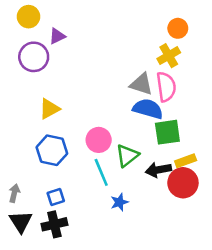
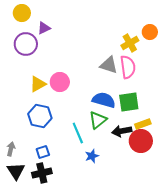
orange circle: (178, 28) -> (150, 32), moved
blue semicircle: (148, 109) -> (104, 100), moved
pink circle: (99, 140) -> (60, 82), moved

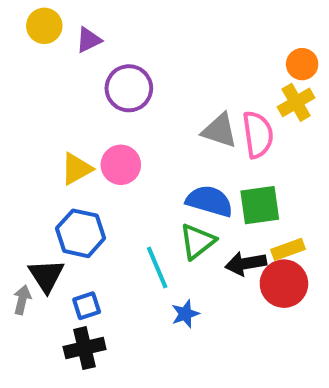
purple triangle: (44, 28) -> (89, 40), moved
yellow cross: (130, 43) -> (296, 102), moved
purple circle: (26, 44) -> (129, 88), moved
black triangle: (16, 171) -> (46, 276), moved

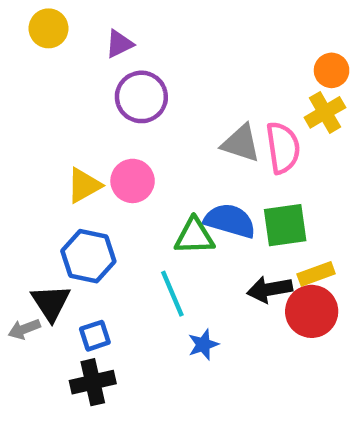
purple triangle: (89, 40) -> (119, 44), moved
green triangle: (197, 241) -> (194, 236), moved, turned 36
gray arrow: (22, 300) -> (24, 329), turned -124

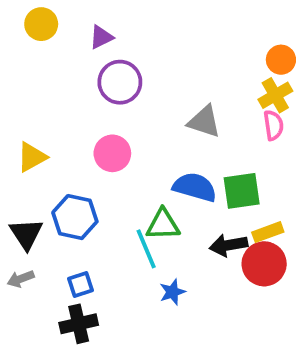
pink semicircle: (283, 148) -> (273, 125), moved, size x0.7
yellow triangle: (84, 185) -> (32, 157), moved
green triangle: (194, 236) -> (163, 225), moved
black triangle: (51, 303) -> (26, 234), moved

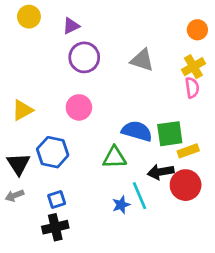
orange circle: (281, 60) -> (197, 30), moved
gray triangle: (204, 121) -> (142, 60), moved
yellow rectangle: (268, 232) -> (188, 151), moved
cyan line: (146, 249) -> (139, 196), moved

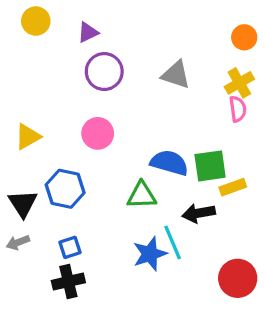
red circle: (186, 185) -> (238, 278), moved
blue star: (121, 205) -> (150, 254), size x1.5

